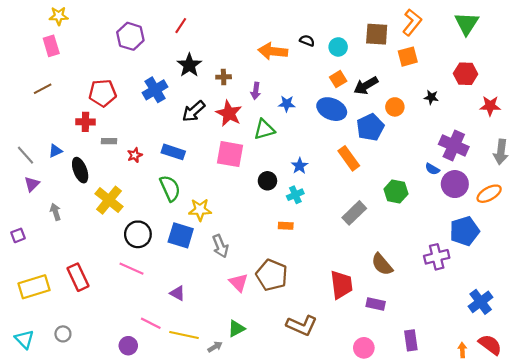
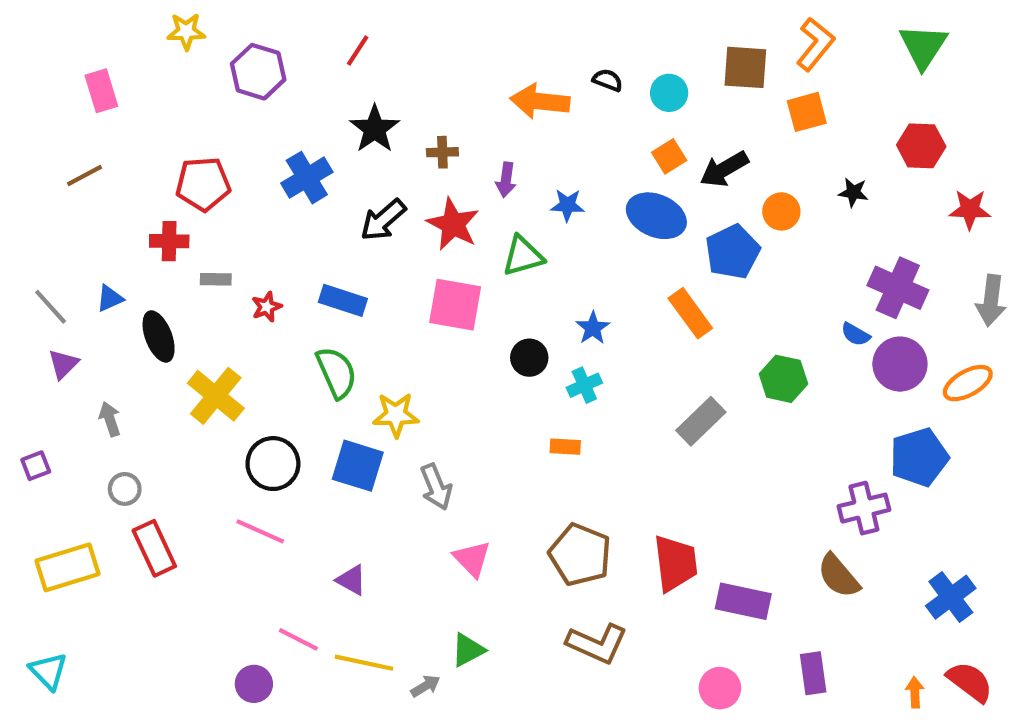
yellow star: (59, 16) -> (186, 31), moved
brown semicircle: (382, 264) -> (839, 576), moved
brown pentagon: (272, 275) -> (580, 555), moved
purple rectangle: (376, 304) -> (743, 601), size x1.4
gray circle: (63, 334) -> (125, 489), moved

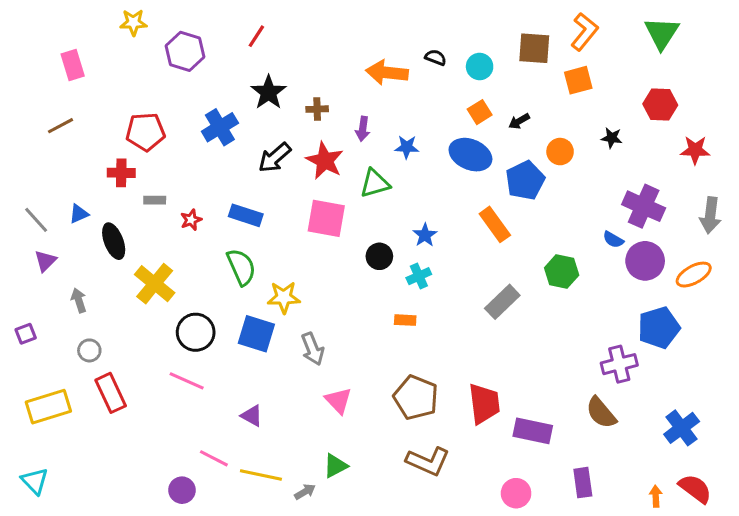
black arrow: (724, 169) -> (519, 121), size x0.6

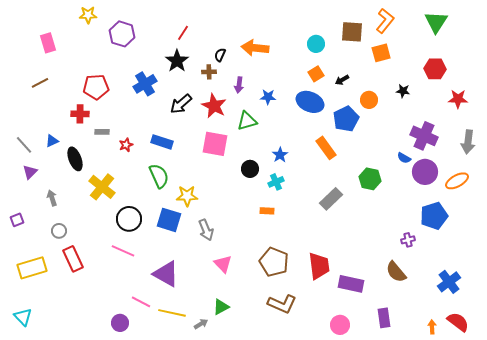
red line: (256, 36) -> (183, 33), moved
black semicircle: (436, 57) -> (220, 55), moved, turned -88
purple cross: (619, 364) -> (408, 240), size x0.6
purple triangle: (252, 416) -> (166, 274), size x1.8

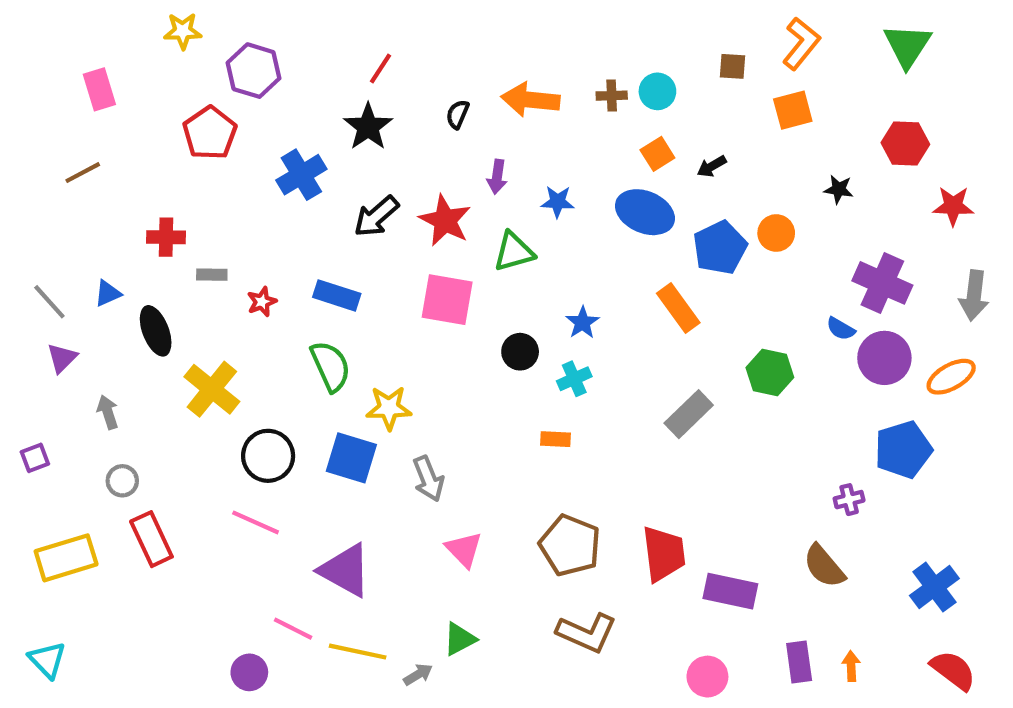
brown square: (352, 32) -> (732, 66), size x0.6
brown cross: (209, 72) -> (612, 96), moved
red pentagon: (96, 87) -> (210, 133), moved, turned -30
orange circle: (369, 100) -> (776, 233), moved
orange arrow: (432, 327) -> (851, 666), moved

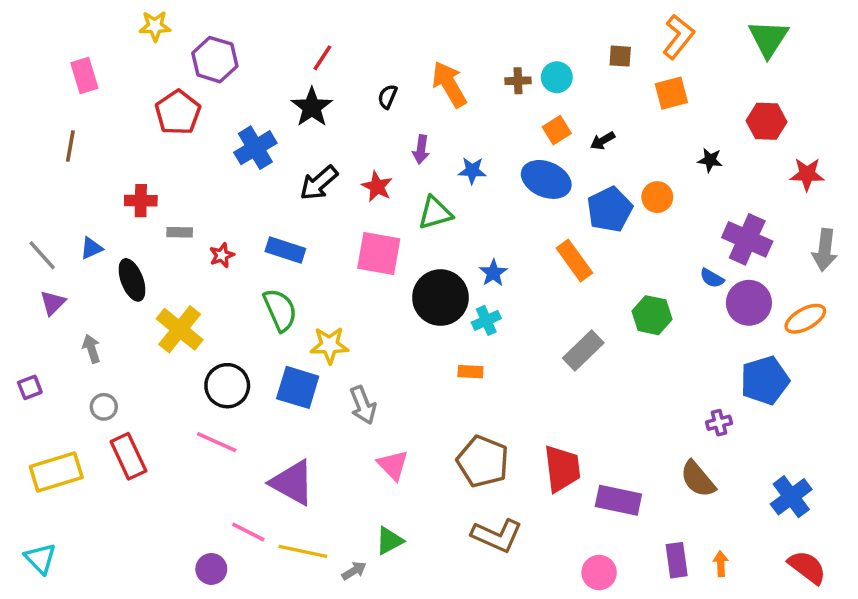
orange arrow: (530, 100) -> (449, 84), turned 54
brown line: (83, 173) -> (70, 146), turned -52
red star: (445, 220) -> (377, 186), size x0.7
black circle: (520, 352) -> (440, 298), size x1.8

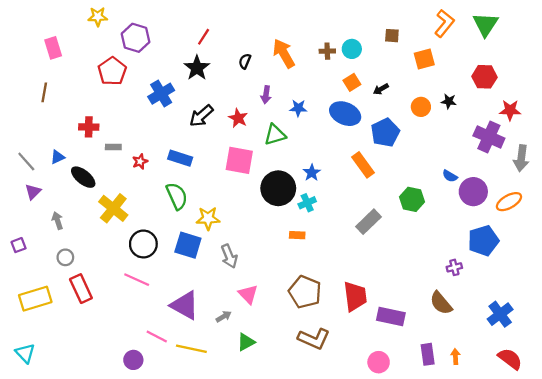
orange L-shape: (678, 37) -> (444, 23), moved
orange circle: (657, 197) -> (421, 107), moved
purple cross: (747, 239) -> (489, 137), moved
black ellipse: (132, 280) -> (83, 177), turned -30
gray arrow: (354, 571) -> (224, 316), moved

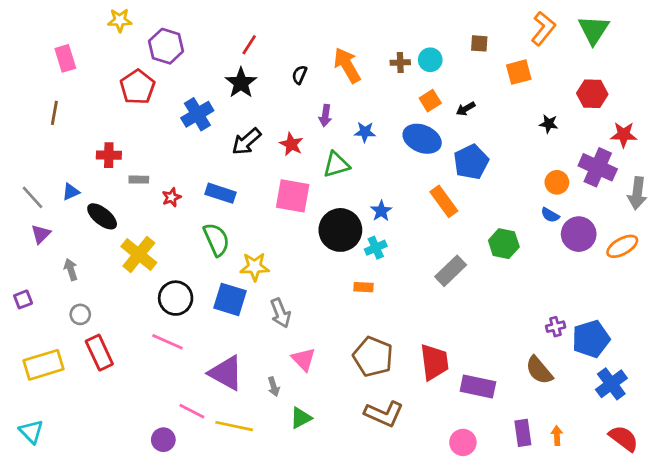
orange circle: (421, 107) -> (557, 182), moved
blue pentagon: (483, 241) -> (591, 339), moved
gray arrow: (224, 316) -> (274, 387), turned 104

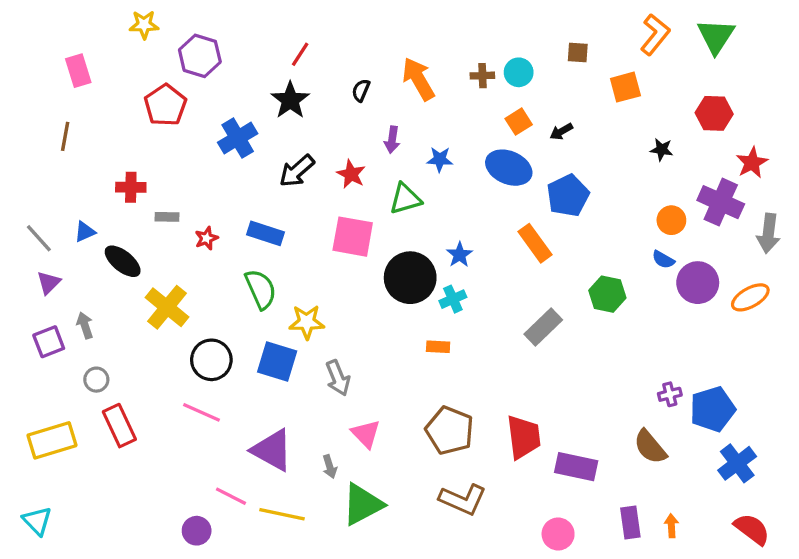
red star: (624, 135) -> (752, 163), turned -30
purple square: (23, 299) -> (49, 342), moved, size x1.4
green triangle: (301, 418) -> (363, 504), size x1.6

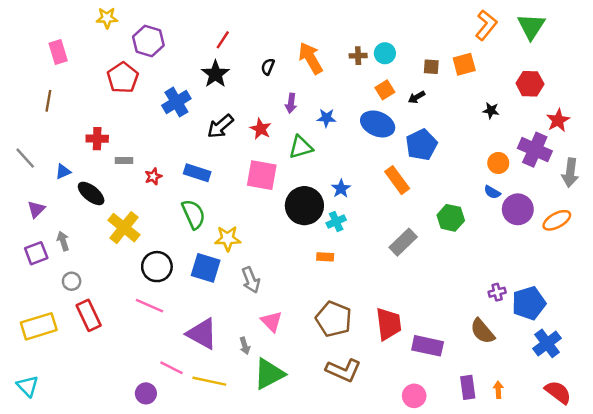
brown square: (578, 53) -> (431, 67), moved
gray line: (39, 238) -> (25, 158), moved

